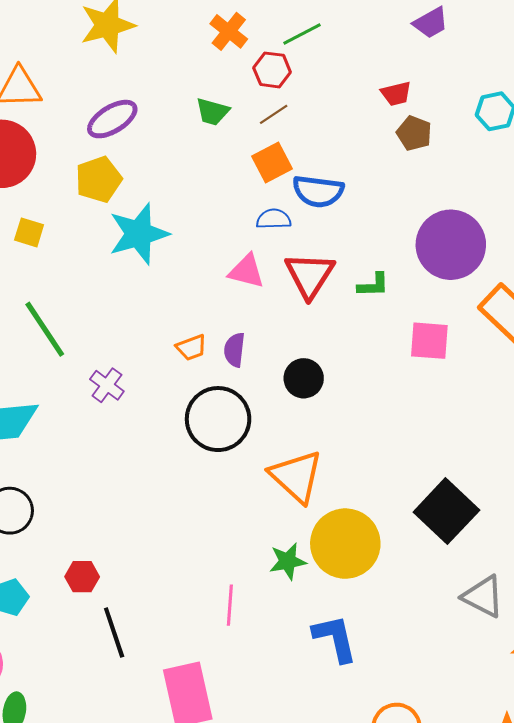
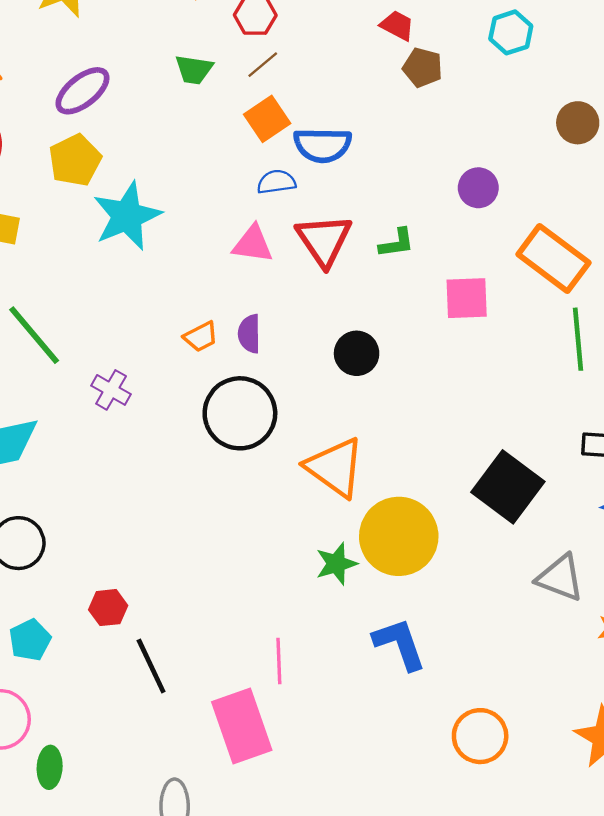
red trapezoid: (396, 94) -> (397, 25), turned -132
purple circle: (451, 245) -> (478, 188), size x0.5
black circle: (304, 378) -> (357, 353), moved
pink line: (230, 605) -> (279, 661), moved

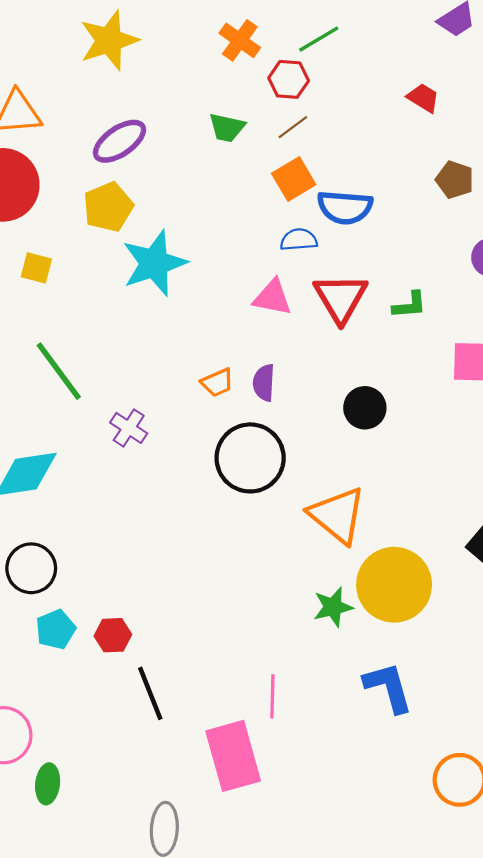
brown pentagon: (423, 68) -> (455, 180), moved
cyan pentagon: (30, 640) -> (56, 629), moved

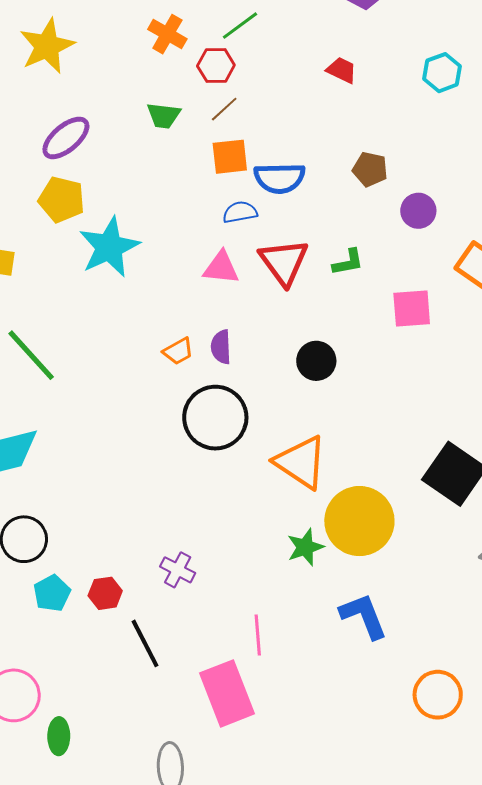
orange square: (294, 179) -> (230, 157), turned 30
brown pentagon: (455, 180) -> (370, 169), moved
yellow pentagon: (108, 207) -> (62, 199), turned -30
purple cross: (129, 428) -> (178, 570), moved

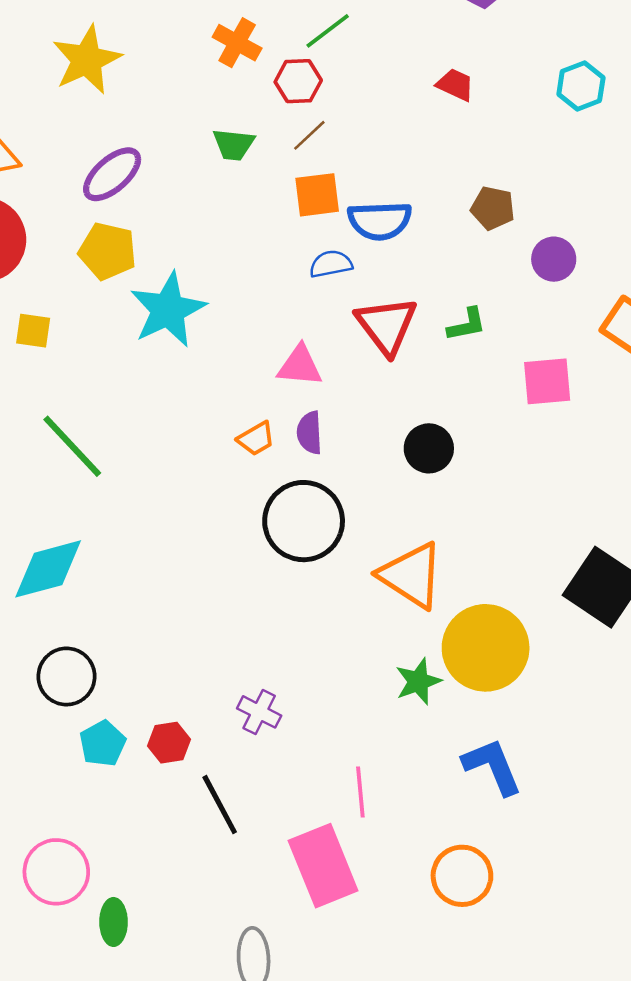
pink triangle: (221, 268) -> (300, 366), moved
orange circle: (438, 695) -> (462, 876), moved

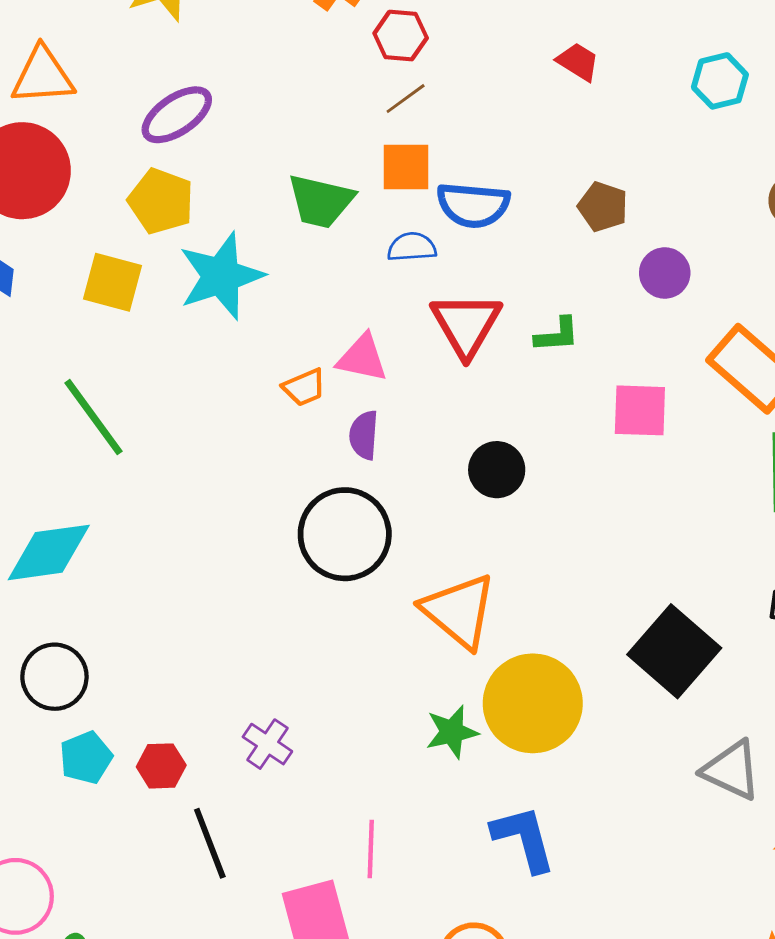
green trapezoid: (234, 145) -> (321, 201), moved, size x1.4
yellow square: (33, 331) -> (112, 282), moved, size x1.4
orange trapezoid: (256, 439) -> (304, 387), moved

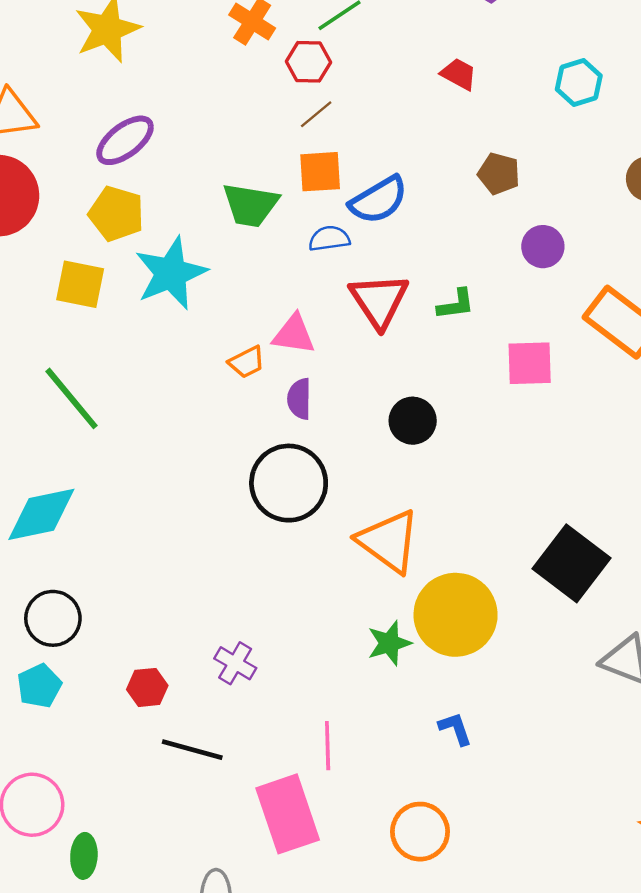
blue semicircle: (473, 205) -> (378, 200), turned -32
brown pentagon: (603, 207) -> (499, 174), moved
cyan pentagon: (86, 758) -> (39, 686), moved
blue L-shape: (524, 839) -> (455, 729), size x0.6
black line: (210, 843) -> (192, 750), turned -50

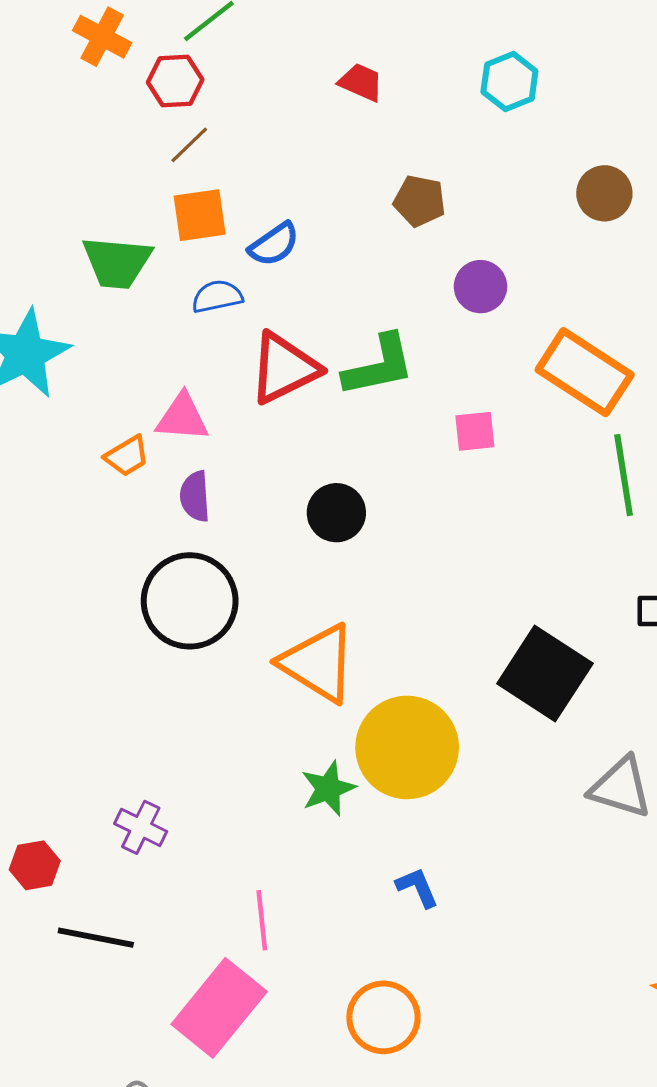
blue semicircle: (378, 200) -> (274, 244), size x0.7
red triangle: (379, 301) -> (284, 368), turned 42
green L-shape: (456, 304) -> (379, 366), size x1.6
pink square: (530, 363) -> (475, 431), size x0.7
pink rectangle: (288, 814) -> (219, 1008), turned 62

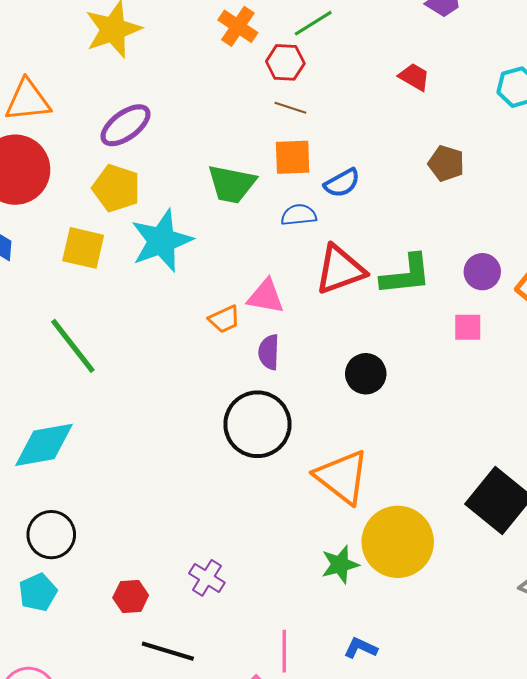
brown line: (189, 145) -> (290, 108), turned 56
purple circle: (480, 287) -> (482, 272), moved
blue L-shape: (417, 887) -> (361, 648), moved, turned -48

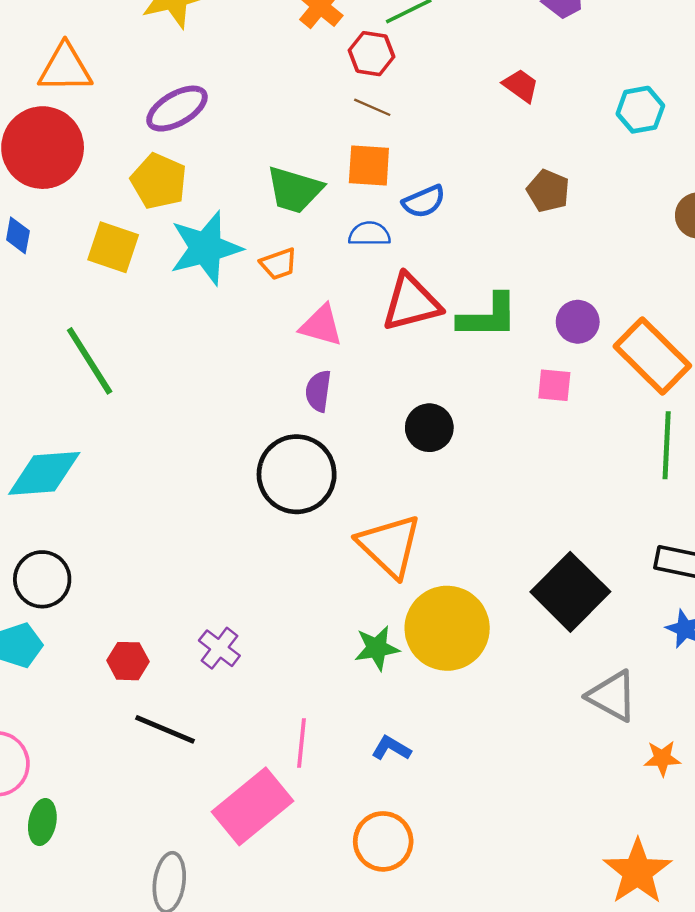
orange trapezoid: (224, 319) -> (279, 264), moved

